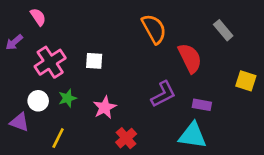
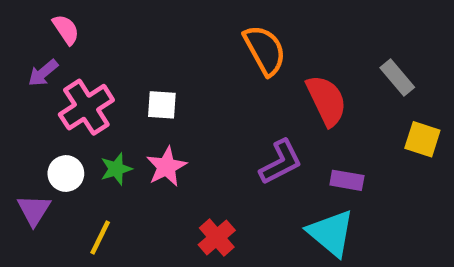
gray rectangle: (223, 30) -> (397, 78), moved
purple arrow: (14, 42) -> (43, 73), moved
pink star: (105, 107) -> (166, 167), moved
purple triangle: (19, 122) -> (34, 210), turned 42
cyan triangle: (193, 135) -> (331, 233), turned 32

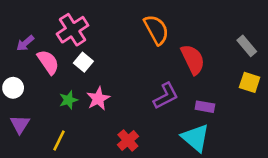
pink semicircle: (66, 30) -> (48, 62), moved, size x1.4
gray rectangle: (397, 78) -> (247, 46), moved
white square: (162, 105) -> (83, 62), moved, turned 36
pink cross: (86, 107) -> (73, 30), moved
white circle: (66, 173) -> (13, 88), moved

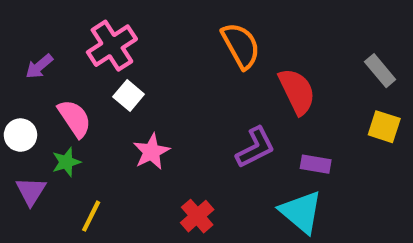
pink semicircle: (48, 62) -> (75, 118), moved
green star: (68, 100) -> (66, 162), moved

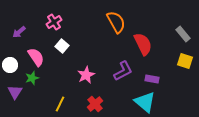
pink cross: (112, 46) -> (54, 22), size x0.7
pink star: (151, 152) -> (86, 75), moved
yellow line: (91, 216) -> (60, 104), moved

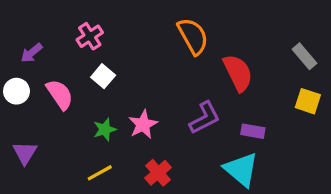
white circle: (10, 65) -> (16, 91), moved
green star: (32, 78) -> (105, 129), moved
yellow line: (60, 104) -> (100, 173), turned 35

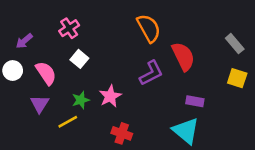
purple L-shape: (205, 118) -> (151, 73), moved
purple triangle: (25, 153) -> (40, 104), moved
yellow line: (100, 173) -> (68, 122), moved
red cross: (158, 173) -> (122, 133), turned -30

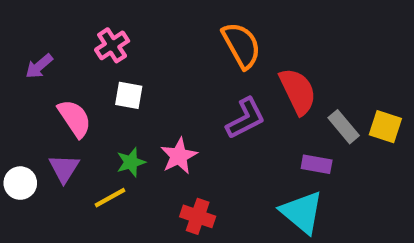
gray rectangle: (235, 44) -> (344, 127), moved
white square: (79, 59) -> (129, 95), turned -30
white circle: (13, 71) -> (20, 183), moved

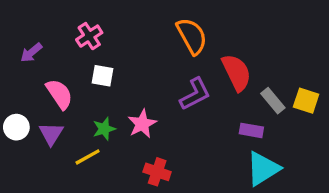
white circle: (20, 183) -> (16, 127), moved
cyan triangle: (302, 212) -> (263, 169), moved, turned 48

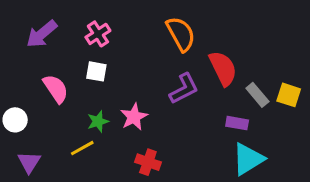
pink cross: (89, 36) -> (98, 34), moved
purple arrow: (31, 53) -> (42, 34), moved, size x1.5
purple triangle: (51, 134) -> (29, 162), moved

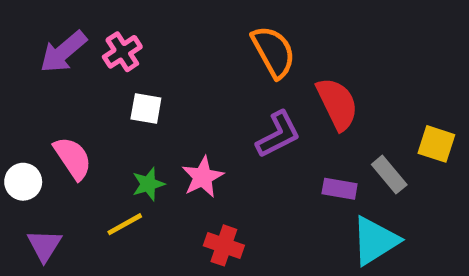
pink cross: (98, 34) -> (122, 52), moved
pink semicircle: (56, 89) -> (73, 158), moved
gray rectangle: (257, 95) -> (389, 175), moved
purple rectangle: (237, 123) -> (340, 189), moved

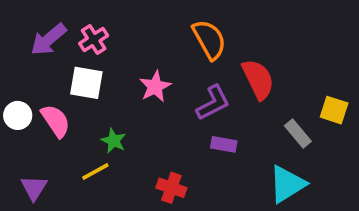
white square: (146, 108) -> (86, 83), moved, size x1.4
pink star: (203, 177) -> (155, 87), moved
white circle: (23, 182) -> (18, 115), moved
green star: (148, 184) -> (114, 141), turned -30
purple rectangle: (340, 189) -> (224, 144), moved

